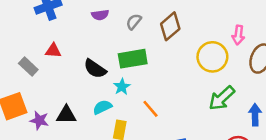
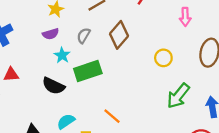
pink arrow: (238, 35) -> (185, 17), moved
yellow circle: (212, 57) -> (163, 58), size x0.6
cyan star: (122, 87) -> (62, 55), moved

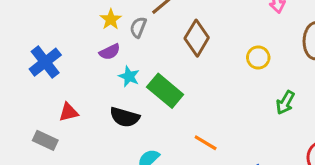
gray semicircle: (84, 36) -> (138, 27), moved
green rectangle: (88, 71) -> (165, 91), turned 68
green arrow: (178, 96) -> (285, 102), size x0.7

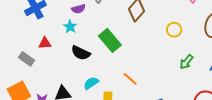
cyan star: (129, 76) -> (70, 27), moved

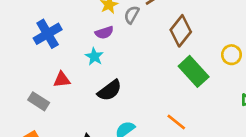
green rectangle: (110, 40) -> (194, 71), moved
black semicircle: (81, 53) -> (110, 90), turned -60

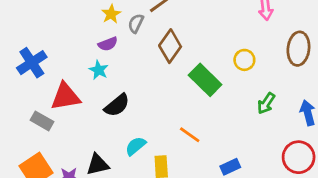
brown diamond: (181, 31) -> (170, 46), moved
blue cross: (48, 34) -> (32, 63), moved
red triangle: (62, 80) -> (65, 97), size x1.6

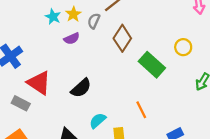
cyan star: (99, 70) -> (53, 17), moved
red triangle: (65, 97) -> (39, 83), turned 45
orange line: (190, 135) -> (141, 110), turned 30

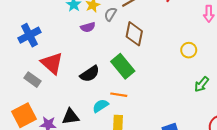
brown diamond: (122, 38) -> (134, 34), turned -30
green rectangle: (152, 65) -> (123, 66), moved
orange line: (141, 110) -> (119, 95), moved, turned -63

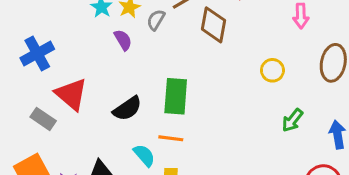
purple semicircle: (88, 27) -> (123, 40), turned -104
brown diamond: (134, 34) -> (213, 25), moved
green rectangle: (123, 66) -> (176, 96), turned 45
cyan semicircle: (100, 106) -> (144, 155), turned 84

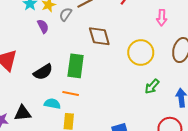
brown diamond: (213, 25) -> (99, 36), moved, turned -30
yellow circle: (272, 70) -> (141, 53), size x1.6
cyan semicircle: (144, 155) -> (52, 104), turned -42

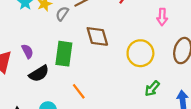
purple semicircle: (43, 26) -> (27, 51), moved
green rectangle: (76, 66) -> (64, 54), moved
orange line: (71, 93) -> (79, 91), moved, turned 42

